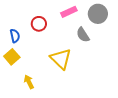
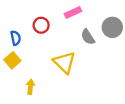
gray circle: (98, 14) -> (112, 27), moved
yellow arrow: (29, 82) -> (30, 87), turned 32

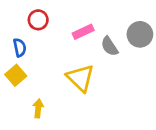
pink rectangle: (73, 12) -> (83, 32), moved
red circle: (41, 25) -> (38, 20), moved

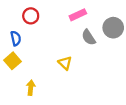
pink rectangle: (83, 32) -> (78, 15), moved
yellow triangle: (80, 78) -> (65, 63), size x0.6

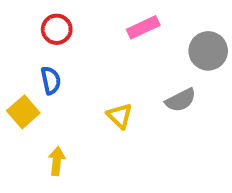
gray semicircle: (89, 37) -> (181, 100), moved, turned -84
blue semicircle: (16, 38) -> (51, 80), moved

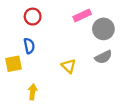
gray circle: (208, 51) -> (103, 29), moved
yellow square: (23, 112) -> (13, 64), turned 30

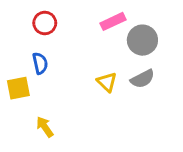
yellow triangle: (69, 66) -> (107, 82), moved
yellow arrow: (33, 92) -> (45, 127), turned -40

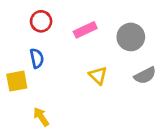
pink rectangle: (113, 21) -> (85, 30), moved
gray semicircle: (142, 79) -> (145, 75), moved

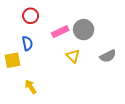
pink rectangle: (85, 30) -> (60, 32), moved
gray circle: (131, 37) -> (84, 30), moved

